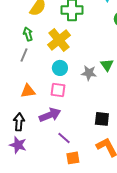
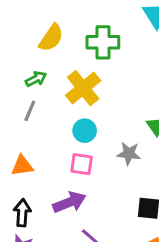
green arrow: (28, 34) -> (36, 79), turned 80
gray star: (89, 73) -> (129, 154), moved
orange triangle: (28, 91) -> (22, 166), moved

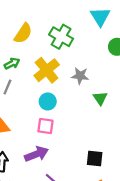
green cross: (103, 42) -> (61, 37), turned 30
gray star: (129, 154) -> (80, 76), moved

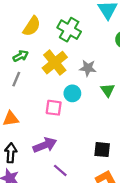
cyan circle: (48, 102) -> (72, 93), moved
pink square: (45, 126) -> (54, 108), moved

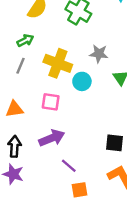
yellow cross: (55, 63) -> (58, 63), moved, turned -30
pink square: (54, 108) -> (51, 102), moved

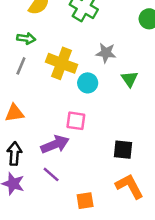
green arrow: (25, 40) -> (26, 38), turned 35
pink square: (51, 102) -> (76, 121), moved
purple line: (69, 166) -> (51, 174), moved

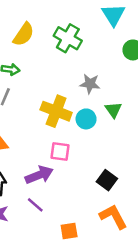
yellow cross: (62, 63) -> (56, 111), moved
cyan circle: (88, 83) -> (86, 119), moved
black square: (123, 150) -> (107, 180), turned 30

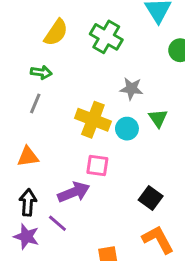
purple line: (35, 205) -> (57, 223), moved

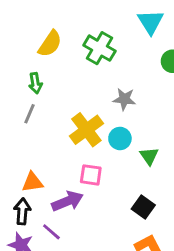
green arrow: (41, 72) -> (35, 83), turned 72
green triangle: (158, 118) -> (149, 156), moved
yellow cross: (93, 120) -> (86, 130), turned 32
orange triangle: (28, 157) -> (32, 182), moved

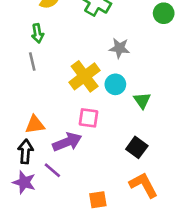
gray line: (30, 114) -> (32, 62), turned -36

